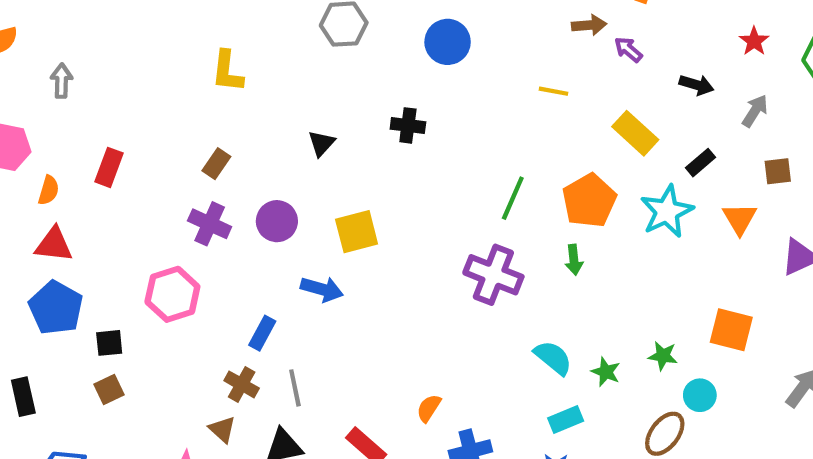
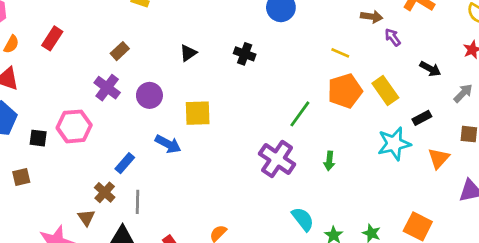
orange pentagon: (589, 201) -> (345, 91), moved
black square: (109, 343) -> (38, 138), moved

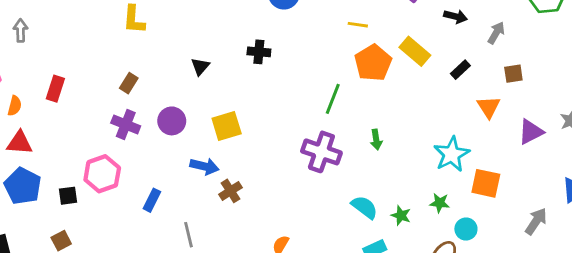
cyan star: (394, 144) -> (452, 154), moved
blue rectangle: (125, 163) -> (152, 200), moved
brown cross: (105, 192) -> (231, 191), moved, turned 30

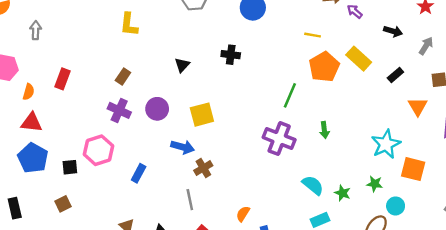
gray line: (188, 235) -> (190, 200), moved

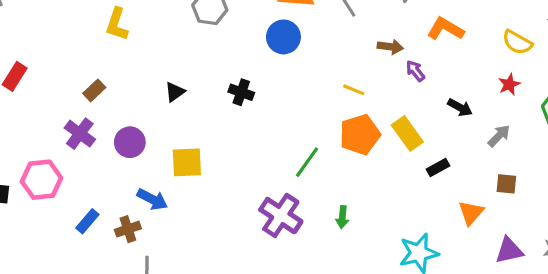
black rectangle: (395, 75) -> (438, 167), moved
brown cross: (203, 168) -> (128, 229), moved

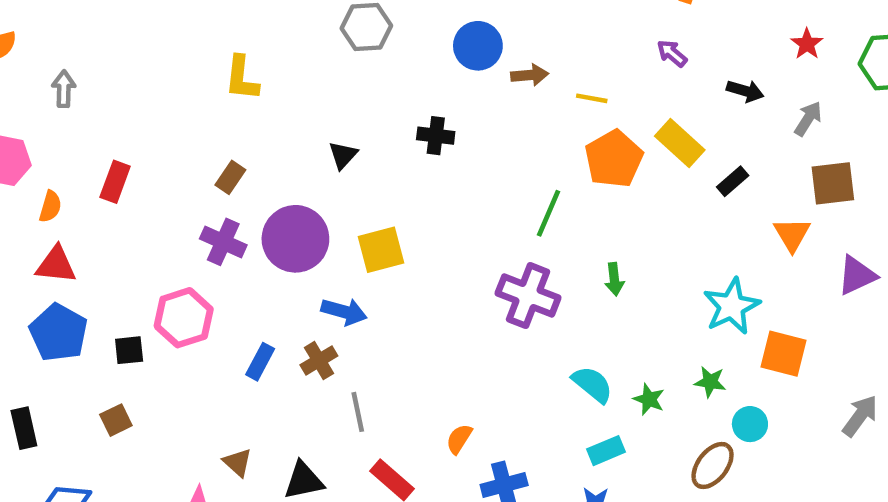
brown arrow: (390, 47) -> (530, 75), moved
purple circle: (130, 142) -> (295, 239), size x1.5
brown square: (506, 184) -> (833, 183), size x1.5

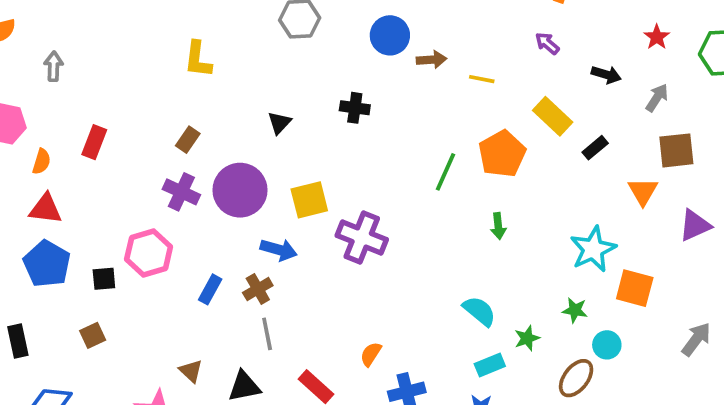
orange pentagon: (614, 159) -> (502, 154), moved
purple cross: (528, 296) -> (362, 237), moved
green star: (649, 399) -> (527, 338), moved, turned 30
gray line: (358, 412) -> (267, 334), moved

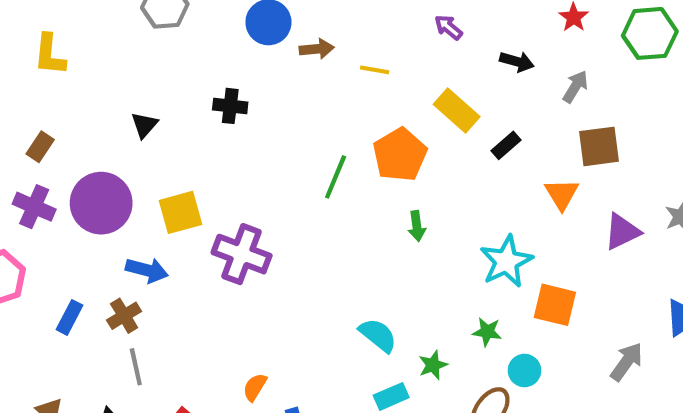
green arrow: (498, 226) -> (417, 226), moved

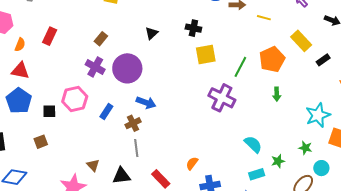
yellow square: (181, 212) -> (206, 55), moved
purple cross: (242, 254) -> (222, 98), moved
blue rectangle: (69, 317) -> (106, 111), moved

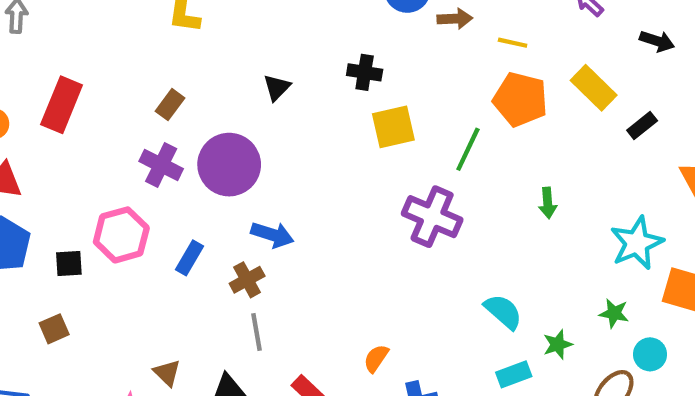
red rectangle: (50, 36) -> (62, 105), size x1.4
orange pentagon: (272, 59) -> (520, 99), moved, turned -30

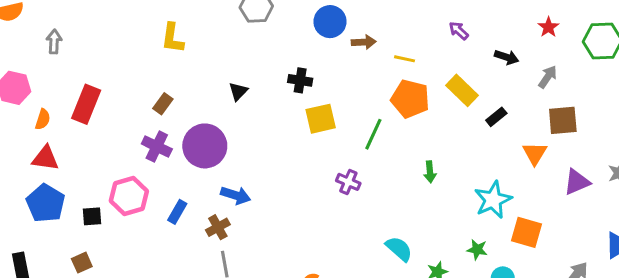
purple cross: (432, 217) -> (348, 182), size x0.6

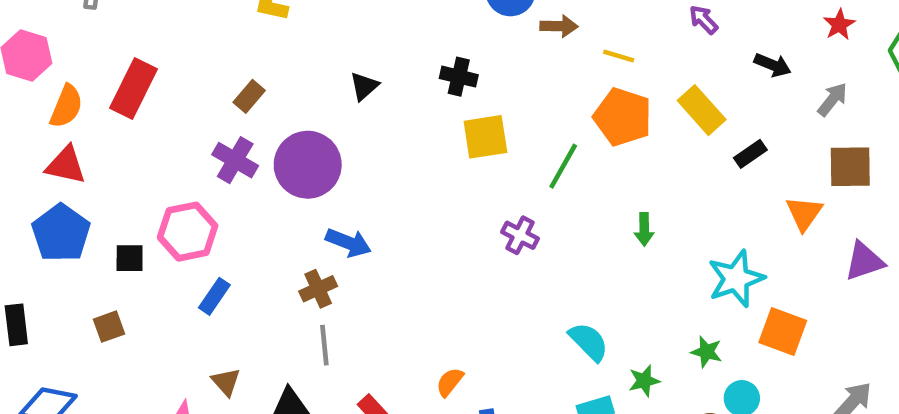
orange semicircle: (43, 119) -> (66, 106), size x1.4
blue rectangle: (177, 212) -> (214, 296), moved

